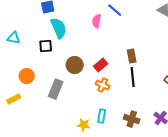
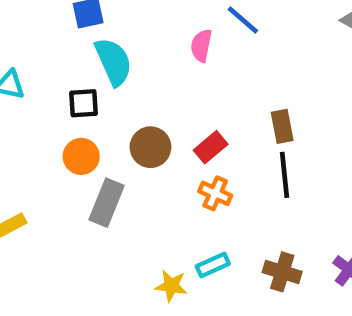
orange circle: (27, 76) -> (81, 156), moved
cyan rectangle: (102, 116) -> (213, 265), turned 56

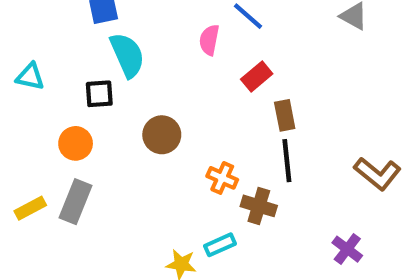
red rectangle: (211, 147) -> (257, 77), moved
orange circle: (81, 156) -> (76, 143), moved
gray rectangle: (107, 203) -> (76, 202), moved
brown cross: (282, 272) -> (259, 206), moved

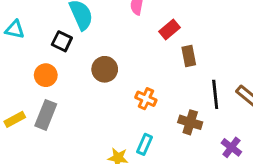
black square: (99, 94) -> (62, 41), turned 30
black line: (287, 161) -> (215, 94), moved
brown cross: (259, 206) -> (190, 122), moved
cyan rectangle: (220, 245) -> (144, 144), turned -42

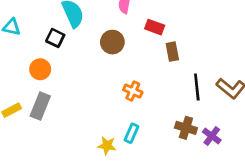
red rectangle: (170, 29) -> (155, 27), turned 60
brown circle: (105, 69) -> (112, 42), moved
brown cross: (190, 122) -> (186, 128), moved

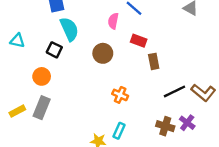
black line: (197, 87) -> (174, 91), turned 70
purple cross: (212, 136) -> (187, 123), moved

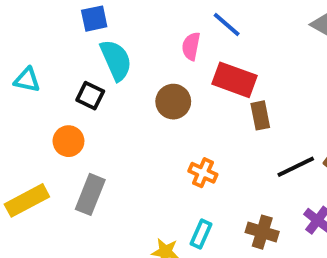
red rectangle: (139, 41) -> (235, 80), size x1.5
gray rectangle: (42, 108) -> (90, 194), moved
yellow rectangle: (17, 111) -> (27, 200), size x1.5
brown cross: (165, 126) -> (262, 232), moved

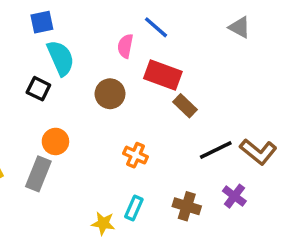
brown rectangle: (260, 115) -> (185, 106), turned -35
orange circle: (68, 141) -> (55, 141), moved

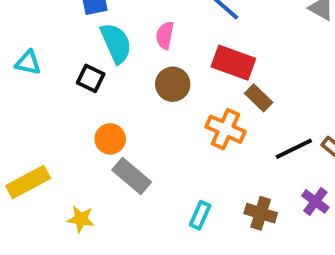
pink semicircle: (125, 46) -> (165, 35), moved
orange cross: (136, 155) -> (225, 129), moved, size x1.4
gray rectangle: (38, 174) -> (132, 176), moved, turned -72
yellow star: (103, 223) -> (81, 219), moved

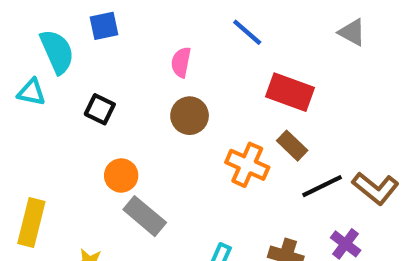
cyan semicircle: (116, 43) -> (57, 52), moved
red rectangle: (233, 63) -> (290, 92), moved
brown rectangle: (259, 98) -> (292, 146), moved
yellow rectangle: (28, 182) -> (31, 223), turned -48

